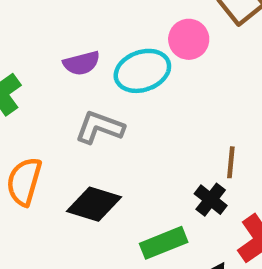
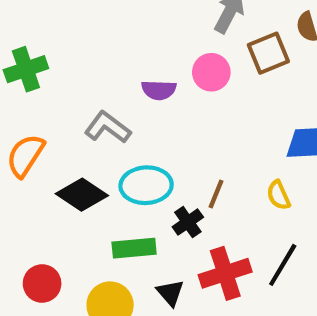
purple semicircle: (82, 63) -> (159, 90), moved
cyan ellipse: (142, 71) -> (146, 185), moved

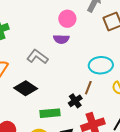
pink circle: (211, 72) -> (67, 19), moved
cyan ellipse: (146, 185) -> (101, 65), moved

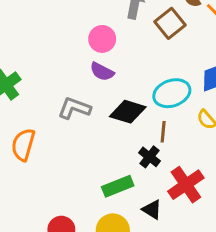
purple semicircle: (61, 39) -> (102, 72), turned 42
black diamond: (26, 88) -> (128, 112), moved

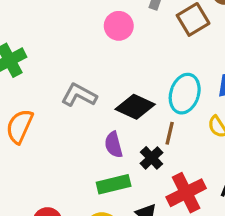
purple semicircle: (102, 72) -> (114, 145), moved, turned 40
cyan ellipse: (172, 93) -> (185, 94), turned -60

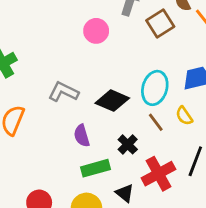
brown line: (170, 133) -> (156, 122), moved, turned -48
purple semicircle: (114, 145) -> (82, 136), moved

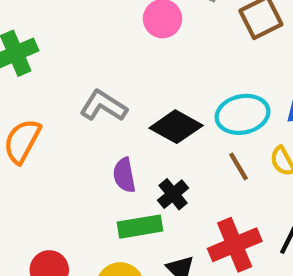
cyan ellipse: (155, 88) -> (243, 114), turned 56
black cross: (128, 144) -> (173, 194), moved

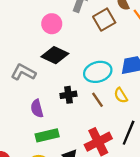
black diamond: (176, 127) -> (55, 55), moved
black cross: (173, 194) -> (68, 95), moved, turned 35

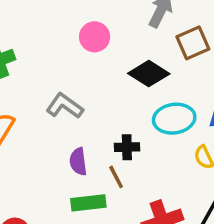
pink circle: (52, 24) -> (95, 37), moved
black diamond: (55, 55) -> (149, 74), moved
brown line: (97, 100) -> (116, 177), moved

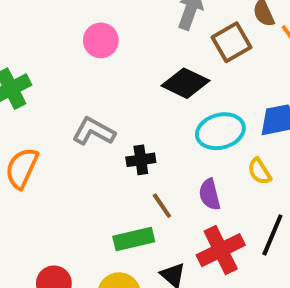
pink circle: (95, 37) -> (101, 40), moved
black cross: (127, 147) -> (141, 160), moved
purple semicircle: (78, 162) -> (210, 194), moved

